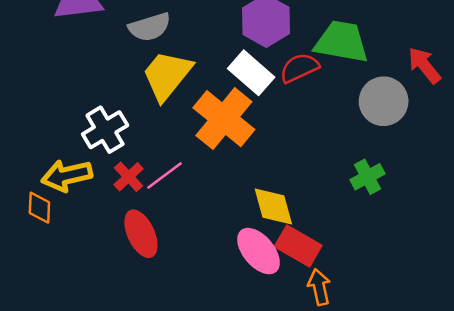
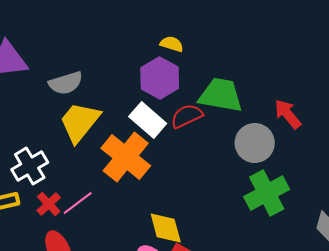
green cross: (367, 177) -> (267, 193), moved, size x1.6

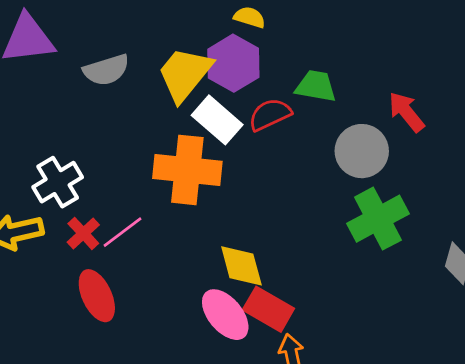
green trapezoid: (221, 95) -> (316, 86), size x0.7
yellow trapezoid: (80, 122) -> (185, 74), moved
orange cross: (126, 157) -> (187, 170), turned -33

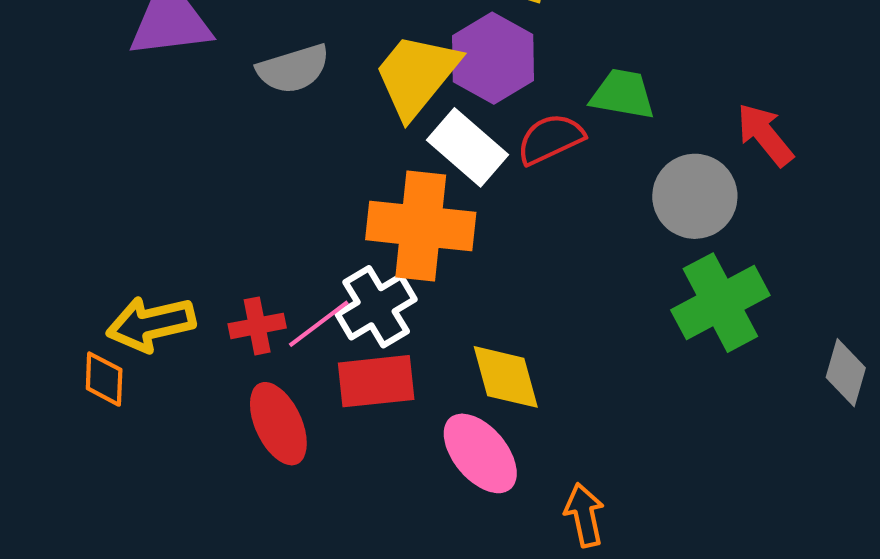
white cross: (58, 182) -> (376, 307), moved
red cross: (83, 233) -> (257, 326), turned 32
red rectangle: (268, 309) -> (376, 381), moved, turned -36

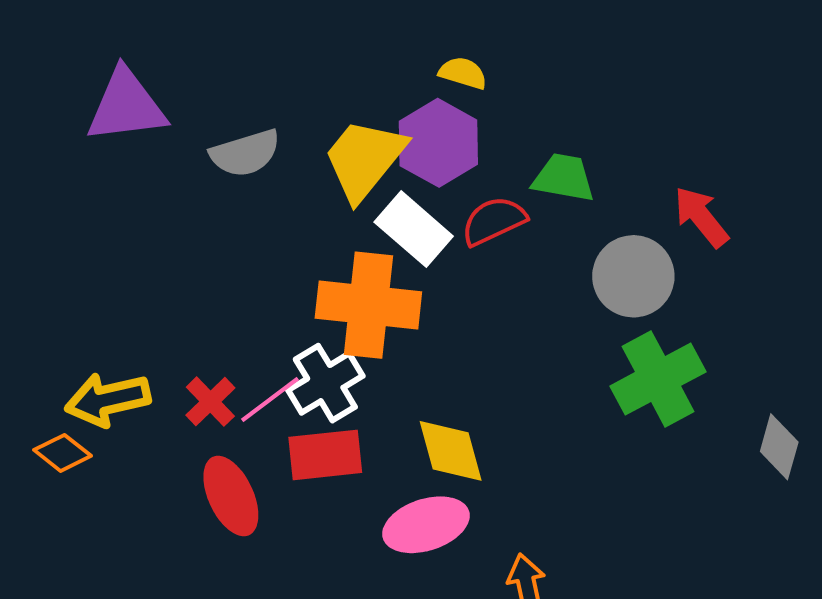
red cross: (257, 326) -> (210, 402), turned -33
orange diamond: (104, 379) -> (62, 453), turned -54
pink ellipse: (480, 453) -> (426, 525), turned -68

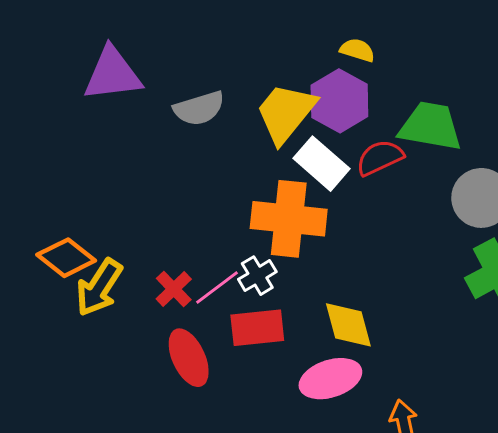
green trapezoid: (564, 178) -> (431, 126), size x1.4
white cross: (325, 383) -> (257, 276), size x0.7
yellow arrow: (108, 400) -> (99, 288), turned -44
orange diamond: (62, 453) -> (66, 258), moved, size x1.4

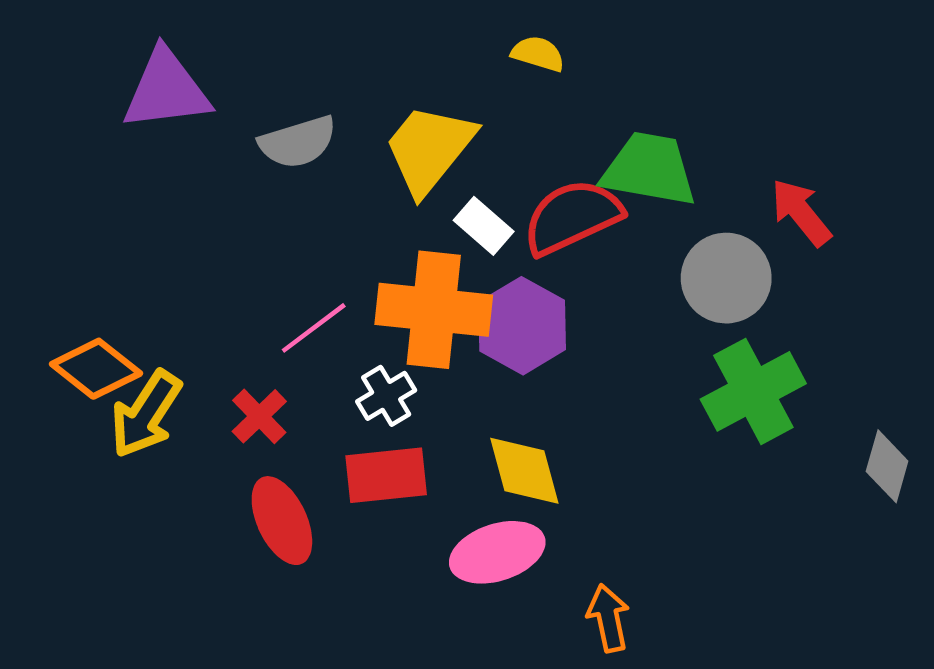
purple hexagon: (339, 101) -> (522, 326), moved
red semicircle: (380, 158) -> (572, 217), size x1.4
white rectangle: (322, 164) -> (484, 226), size x0.7
pink line: (217, 288) -> (314, 328), moved

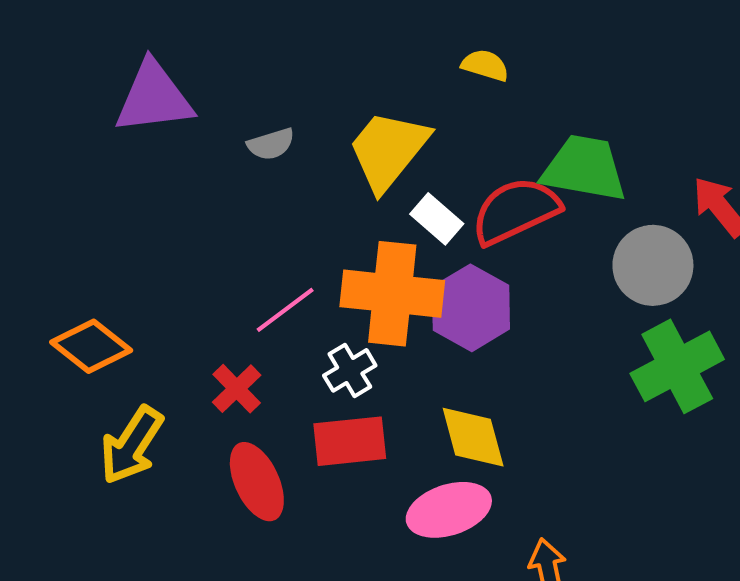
gray semicircle: (298, 142) -> (271, 144), size x0.7
yellow arrow: (146, 414) -> (132, 445), moved

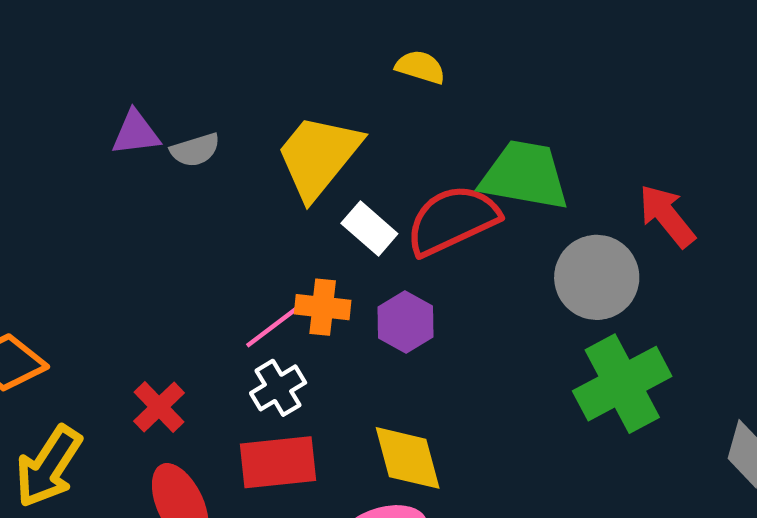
purple triangle: (154, 98) -> (136, 133), moved, size x0.6
orange cross: (392, 294) -> (323, 307), size x0.5
purple hexagon: (471, 308) -> (406, 322), size x0.7
pink line: (285, 310) -> (276, 324), moved

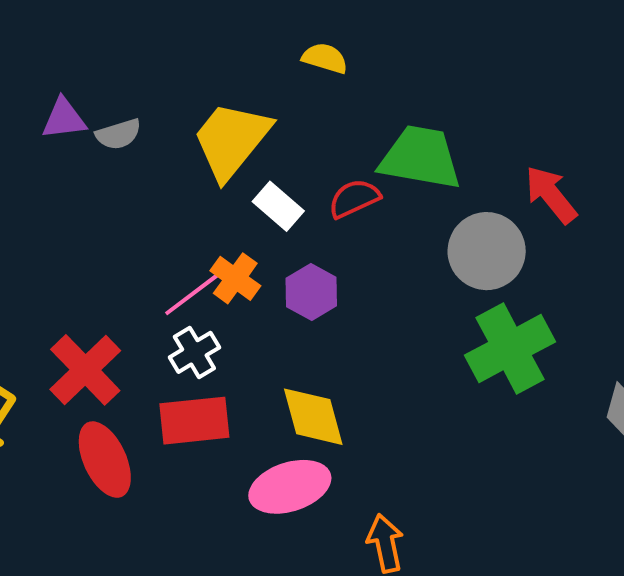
red semicircle: (452, 220) -> (354, 198), size x0.6
orange cross: (323, 307) -> (235, 278), turned 30
red cross: (159, 407) -> (85, 370), size x1.5

